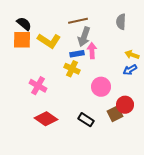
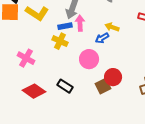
yellow arrow: (132, 55) -> (112, 27), moved
blue arrow: (130, 70) -> (102, 38), moved
black rectangle: (86, 120) -> (65, 86), moved

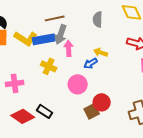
blue rectangle: (65, 26) -> (44, 39), moved, size x1.5
pink cross: (26, 58) -> (15, 83), turned -36
black rectangle: (65, 86) -> (45, 111), moved

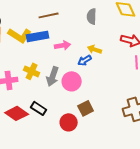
gray arrow: (61, 34) -> (53, 76), moved
pink arrow: (69, 48) -> (63, 45), turned 84
yellow cross: (49, 66) -> (32, 71), moved
red circle: (102, 102) -> (69, 122), moved

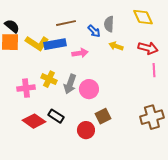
yellow arrow: (95, 49) -> (116, 46), moved
blue arrow: (85, 60) -> (94, 31), moved, turned -104

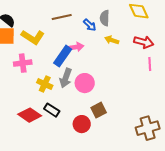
blue rectangle: (55, 44) -> (63, 56), moved, turned -45
yellow cross: (49, 79) -> (45, 84), moved
pink cross: (26, 88) -> (23, 63), moved
brown cross: (152, 117) -> (148, 128), moved

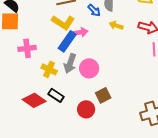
yellow L-shape: (33, 37) -> (63, 22), moved

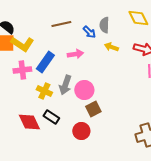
yellow L-shape: (63, 22) -> (22, 44), moved
blue rectangle: (67, 41) -> (45, 62), moved
brown square: (103, 95) -> (93, 109), moved
red diamond: (34, 100) -> (29, 122), turned 30

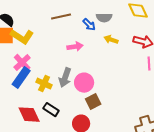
gray semicircle: (104, 25) -> (104, 18), turned -91
blue rectangle: (45, 62) -> (21, 78), moved
pink cross: (22, 70) -> (22, 63), turned -36

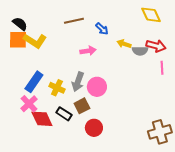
gray semicircle: (104, 18) -> (140, 51), moved
pink cross: (22, 63) -> (29, 104), moved
brown square: (93, 102) -> (82, 106), moved

